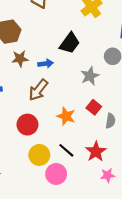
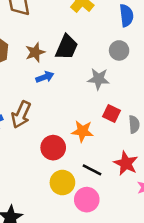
brown star: (20, 59) -> (35, 52), moved
gray star: (90, 76) -> (98, 79), turned -30
brown arrow: (38, 90) -> (21, 115), moved
red circle: (27, 125) -> (53, 148), moved

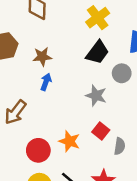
black trapezoid: (67, 47) -> (97, 52), moved
blue arrow: (45, 77) -> (46, 82), turned -63

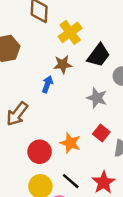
yellow cross: (98, 18) -> (70, 32), moved
brown star: (42, 57) -> (63, 64), moved

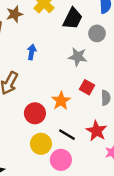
brown star: (63, 64) -> (15, 14), moved
orange star: (70, 143) -> (61, 101), turned 30

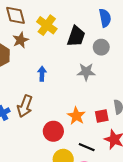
red square: (87, 87) -> (102, 116), moved, turned -32

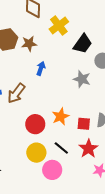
brown star: (21, 40) -> (29, 44), moved

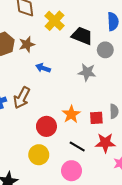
black trapezoid: (83, 44) -> (82, 36), turned -95
blue arrow: (41, 68) -> (43, 68), turned -80
red star: (88, 149) -> (105, 143), turned -30
yellow circle: (36, 153) -> (39, 155), moved

